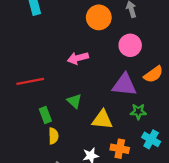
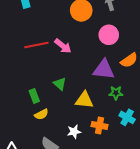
pink arrow: (78, 58) -> (63, 46), turned -126
red line: (30, 81) -> (36, 45), moved
yellow semicircle: (53, 136) -> (41, 114), turned 64

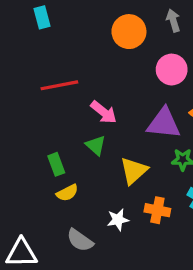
pink arrow: (63, 46) -> (104, 112), moved
yellow triangle: (84, 100) -> (134, 171), turned -48

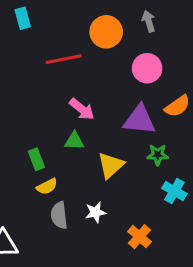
red line: (59, 85) -> (64, 59), moved
green triangle: (96, 145) -> (74, 141), turned -40
orange cross: (157, 210) -> (139, 237), moved, turned 30
gray semicircle: (80, 240) -> (59, 215), moved, turned 48

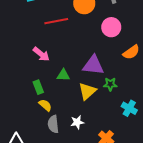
pink arrow: (82, 109) -> (41, 54), moved
purple triangle: (139, 120) -> (93, 65), moved
green star: (158, 155) -> (110, 84), moved
yellow semicircle: (47, 187) -> (45, 105), turned -112

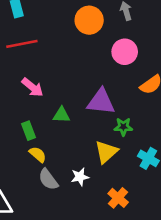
red line: (56, 21) -> (22, 44), moved
yellow triangle: (87, 91) -> (106, 152), moved
gray semicircle: (53, 124) -> (48, 179), turned -30

